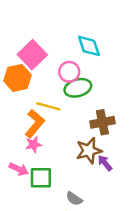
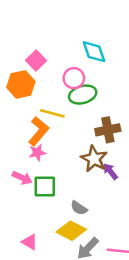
pink square: (32, 55) -> (36, 61), size x0.7
brown star: (89, 151) -> (94, 159), turned -30

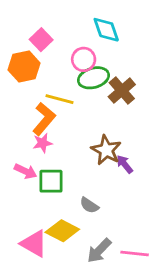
brown cross: (108, 130) -> (122, 91), moved, turned -30
yellow diamond: (71, 231) -> (62, 231), moved
pink triangle: (30, 242) -> (34, 244), size x1.5

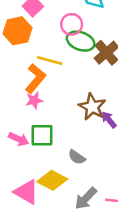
green ellipse: (93, 78) -> (81, 41), turned 36
pink arrow: (26, 171) -> (19, 139), moved

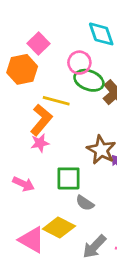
green square: (42, 135) -> (68, 178), moved

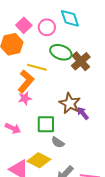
pink circle: (79, 63) -> (47, 27), moved

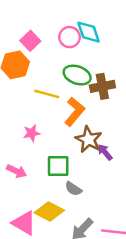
pink circle: (47, 27) -> (70, 37), moved
brown cross: (81, 61) -> (102, 86), turned 30
orange L-shape: (26, 81) -> (75, 112), moved

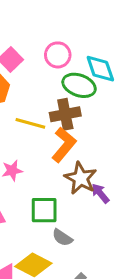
cyan diamond: (88, 32) -> (100, 69), moved
green ellipse: (77, 75) -> (79, 85), moved
brown cross: (102, 86) -> (65, 114), moved

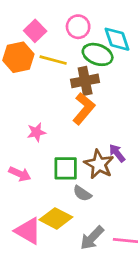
yellow line: (30, 123) -> (53, 60), moved
brown star: (81, 178) -> (99, 164), moved

